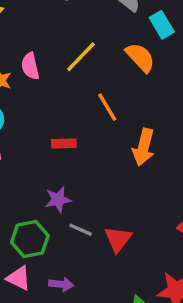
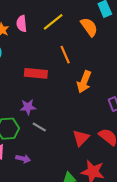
red rectangle: (64, 143) -> (36, 73), size x1.5
red triangle: (118, 239) -> (81, 138), moved

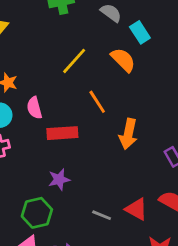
pink semicircle: (22, 24) -> (34, 108), moved
gray line: (39, 127) -> (102, 215), moved
red triangle: (81, 138) -> (136, 209), turned -36

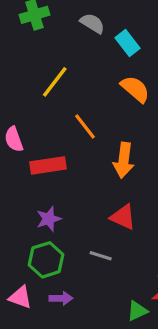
orange semicircle: (123, 60) -> (135, 89), moved
red triangle: (136, 209) -> (123, 217), moved
green hexagon: (37, 213) -> (46, 260), moved

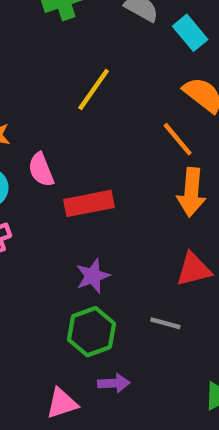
orange line: (85, 126) -> (178, 139), moved
red triangle: (123, 217) -> (194, 269), turned -36
pink triangle: (20, 297) -> (62, 403), moved, turned -35

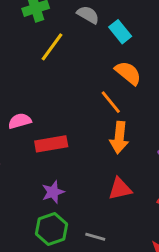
yellow line: (94, 90) -> (52, 47), moved
pink semicircle: (41, 170) -> (20, 121), turned 95
gray line: (165, 323) -> (95, 237), moved

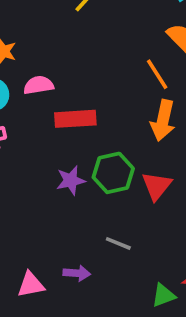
red triangle: (120, 189) -> (157, 186), turned -45
green hexagon: (51, 229) -> (113, 173), moved

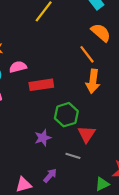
purple star: (71, 180) -> (43, 138), moved
red triangle: (157, 186) -> (87, 134), moved
purple arrow: (77, 273) -> (50, 176), turned -48

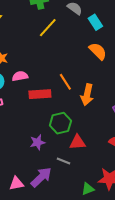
orange line: (87, 54) -> (65, 82), moved
red triangle: (87, 134) -> (77, 142), turned 48
purple arrow: (50, 176) -> (41, 177), size x1.6

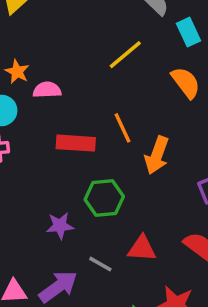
yellow line: (48, 28) -> (125, 55), moved
pink semicircle: (20, 76) -> (47, 90), moved
red triangle: (77, 142) -> (142, 248), moved

